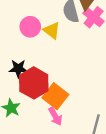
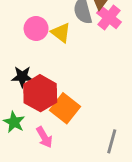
pink arrow: (55, 116) -> (44, 137), moved

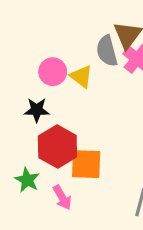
black star: (22, 77) -> (37, 110), moved
orange square: (65, 108) -> (86, 164), turned -36

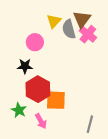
yellow triangle: (81, 76) -> (54, 21), moved, turned 35

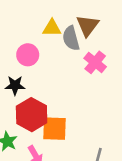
yellow triangle: (54, 21) -> (52, 28), turned 49
pink cross: (88, 34) -> (95, 62), moved

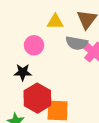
gray semicircle: (71, 38) -> (77, 43), moved, turned -65

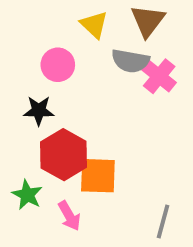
yellow triangle: (55, 22) -> (94, 25), turned 42

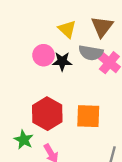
black star: (39, 111) -> (62, 61), moved
orange square: (98, 176) -> (88, 116), moved

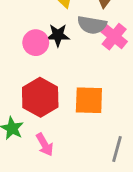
pink circle: (44, 55) -> (36, 43), moved

